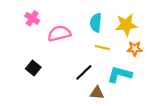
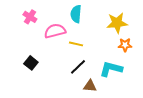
cyan semicircle: (96, 23) -> (76, 14), moved
yellow line: (102, 48) -> (76, 44), moved

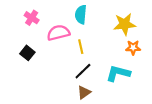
yellow line: (76, 44) -> (81, 47), turned 64
black square: (31, 63) -> (27, 53), moved
brown triangle: (90, 86) -> (84, 92), moved, turned -40

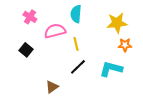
brown triangle: (84, 92) -> (52, 87), moved

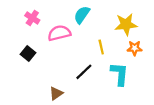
cyan semicircle: (76, 14) -> (82, 15), turned 30
yellow line: (76, 44) -> (101, 47), moved
cyan L-shape: (111, 69) -> (119, 74), turned 80

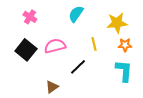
pink semicircle: (59, 33) -> (55, 46), moved
black square: (28, 53) -> (26, 50), size x1.5
cyan L-shape: (119, 74) -> (124, 71), moved

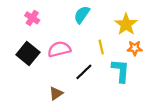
yellow star: (117, 23) -> (126, 24), turned -30
cyan L-shape: (124, 71) -> (121, 71), moved

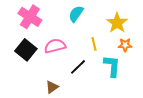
pink cross: (32, 18) -> (30, 17), size x1.6

